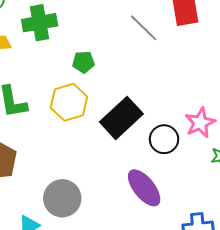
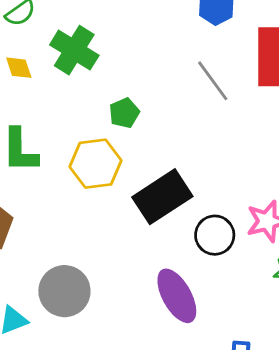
green cross: (40, 23) -> (74, 50), turned 32
green pentagon: (83, 62) -> (124, 113), turned -30

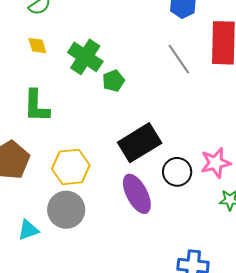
green cross: (74, 50) -> (85, 57), moved
yellow hexagon: (96, 164) -> (71, 167), moved
purple ellipse: (177, 296) -> (137, 194), moved

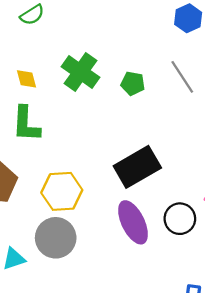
yellow diamond: (37, 46) -> (27, 79), moved
green pentagon: (113, 81) -> (133, 83), moved, turned 30
black circle: (177, 172) -> (180, 219), moved

